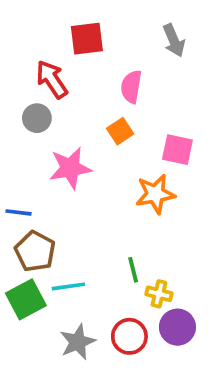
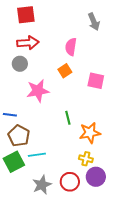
red square: (87, 39) -> (26, 15), moved
red arrow: (52, 79) -> (28, 43), turned 120
orange star: (155, 194) -> (90, 133), moved
green line: (133, 270) -> (68, 118), moved

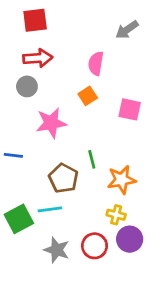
gray arrow: (94, 22) -> (127, 30), turned 78
brown pentagon: (19, 136) -> (63, 178), moved
gray star: (42, 185) -> (57, 250), turned -30

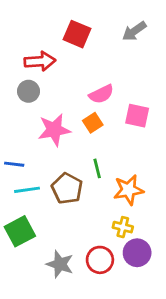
red square: (35, 20) -> (77, 34), moved, turned 30
pink semicircle: (96, 63) -> (101, 94), moved, turned -125
orange square: (88, 96) -> (93, 123), moved
cyan line: (50, 209) -> (27, 190), moved

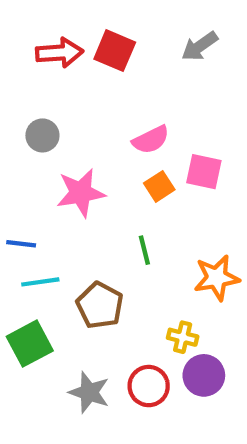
red arrow: (40, 61) -> (59, 53), moved
orange square: (93, 123) -> (159, 186), moved
brown pentagon: (67, 188) -> (100, 305), moved
orange star: (129, 190) -> (217, 278), moved

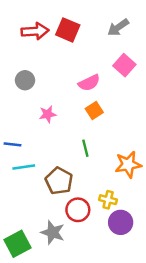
pink square: (204, 172) -> (124, 65), moved, turned 30
pink star: (81, 193) -> (48, 114), size x0.6
green square: (30, 344) -> (17, 244), moved
red circle: (149, 386) -> (78, 210), moved

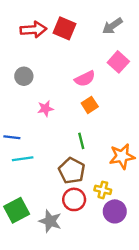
brown pentagon: (59, 181) -> (72, 171), moved
green square: (17, 244) -> (17, 210), moved

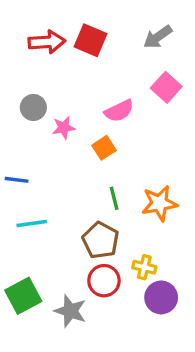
orange square: (90, 105) -> (104, 148), moved
pink star: (45, 109) -> (64, 128), moved
blue line: (12, 137) -> (17, 180), moved
orange star: (122, 156) -> (159, 203), moved

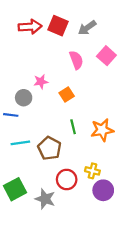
gray arrow: (158, 37) -> (87, 28), moved
gray circle: (33, 107) -> (24, 98), moved
pink semicircle: (119, 111) -> (76, 60), moved, turned -84
brown pentagon: (101, 240) -> (49, 148), moved

